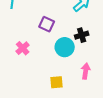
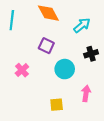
black cross: (82, 35) -> (91, 54), moved

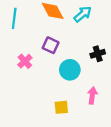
cyan arrow: (82, 25) -> (83, 14), moved
pink cross: (22, 70) -> (25, 61), moved

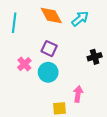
cyan circle: (70, 70) -> (48, 72), moved
pink arrow: (92, 96) -> (78, 94), moved

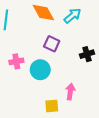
purple square: (49, 49) -> (52, 44), moved
pink cross: (24, 64) -> (16, 61), turned 32

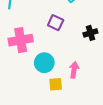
pink cross: (16, 61) -> (21, 40), size x1.6
cyan circle: (40, 70) -> (44, 63), moved

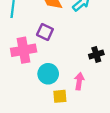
purple square: (56, 23) -> (45, 32), moved
black cross: (90, 33) -> (96, 55), moved

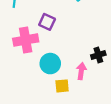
black cross: (96, 55) -> (98, 55), moved

